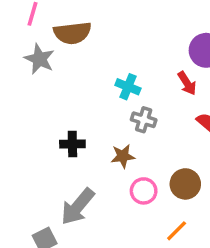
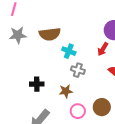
brown semicircle: (72, 33) -> (50, 34), moved
gray star: (39, 59) -> (18, 35), turned -30
red arrow: (187, 83) -> (103, 49), turned 64

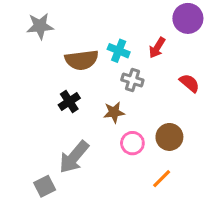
brown semicircle: (50, 34) -> (82, 60), moved
red arrow: (103, 49) -> (157, 48), moved
black cross: (37, 84) -> (69, 102), turned -32

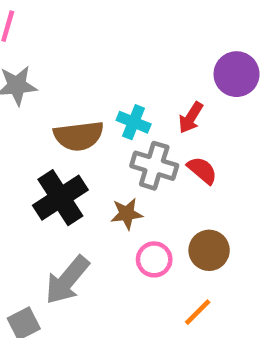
gray cross: (132, 80) -> (154, 166), size x1.4
red semicircle: (189, 83) -> (202, 170), moved
black cross: (69, 102) -> (60, 198), size x1.6

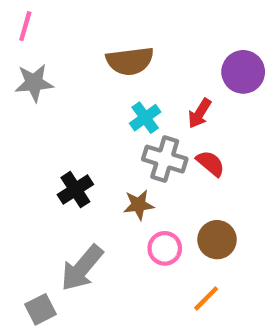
cyan cross: (134, 122) -> (145, 118), turned 32
brown semicircle: (79, 136) -> (130, 61), moved
black cross: (60, 198) -> (75, 190), size x0.7

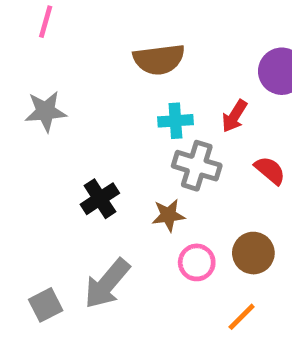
gray star: (34, 83) -> (46, 111), moved
cyan cross: (145, 118) -> (175, 121), turned 32
red semicircle: (210, 163) -> (270, 170), moved
gray square: (41, 309) -> (46, 305), moved

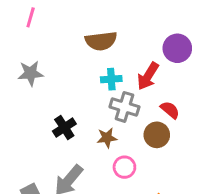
red arrow: (234, 116) -> (148, 76), size x1.4
brown circle: (253, 253) -> (157, 135), moved

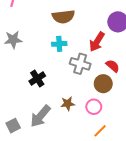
cyan cross: (111, 79) -> (59, 44), moved
brown star: (107, 138) -> (68, 104), moved
pink circle: (124, 167) -> (94, 107), moved

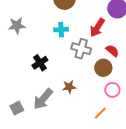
pink circle: (94, 107) -> (112, 90), moved

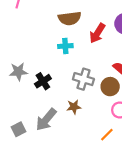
gray star: (17, 26) -> (18, 72), moved
red arrow: (97, 28) -> (97, 33), moved
gray cross: (81, 49) -> (83, 79), moved

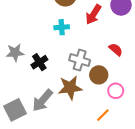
brown circle: (110, 87) -> (99, 75), moved
brown star: (74, 107) -> (70, 88), size x1.6
gray square: (18, 129) -> (15, 110), size x1.5

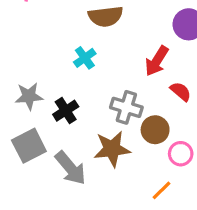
red arrow: (93, 14) -> (157, 61), moved
cyan cross: (62, 27) -> (85, 58), moved, turned -32
gray arrow: (43, 100) -> (70, 168), turned -80
gray square: (15, 110) -> (29, 146), moved

